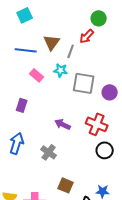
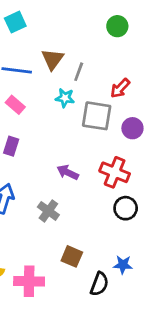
red arrow: (87, 36) -> (120, 88), moved
pink rectangle: (37, 75) -> (15, 105), moved

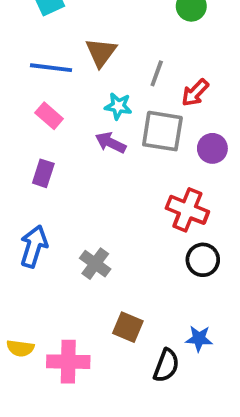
gray line: (79, 72) -> (157, 73), moved
purple arrow: (68, 172) -> (111, 143), moved

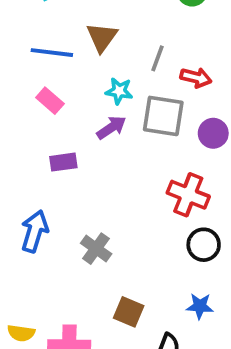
red arrow: (195, 93) -> (196, 78), turned -120
purple arrow: (111, 143) -> (111, 127), turned 120
purple rectangle: (43, 173) -> (63, 162), moved, turned 64
blue star: (199, 339) -> (200, 306), moved

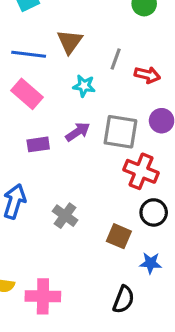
pink rectangle: (50, 101) -> (27, 94), size x1.4
gray square: (163, 116) -> (120, 132), moved
purple arrow: (111, 127) -> (78, 132), moved
brown square: (129, 312) -> (119, 236), moved

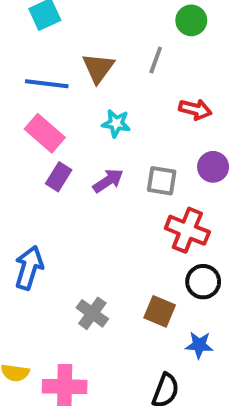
gray line: (116, 59) -> (156, 60), moved
gray square: (120, 132) -> (162, 181), size x0.7
purple rectangle: (38, 144) -> (59, 177), moved, turned -50
gray cross: (65, 216) -> (92, 313), moved

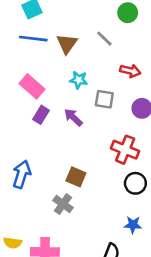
gray line: (156, 60) -> (104, 39), turned -66
blue line: (47, 84) -> (33, 39), moved
purple arrow: (108, 181) -> (73, 117), turned -102
gray square: (162, 181) -> (104, 99), moved
brown square: (160, 311) -> (76, 177), moved

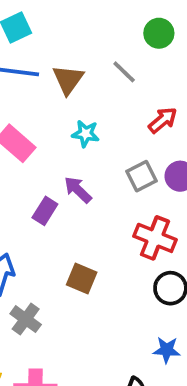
red arrow: (130, 71) -> (163, 120), turned -54
gray square: (104, 99) -> (141, 176), moved, turned -36
purple rectangle: (41, 115) -> (45, 211), moved
gray cross: (63, 204) -> (26, 319), moved

